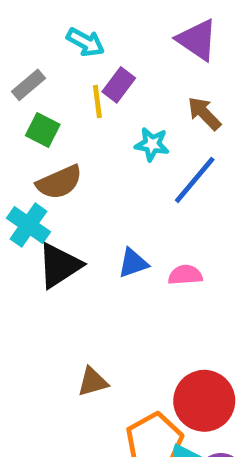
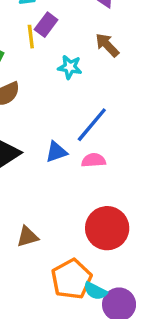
blue line: (195, 180) -> (92, 125), moved
red circle: (204, 401) -> (107, 228), moved

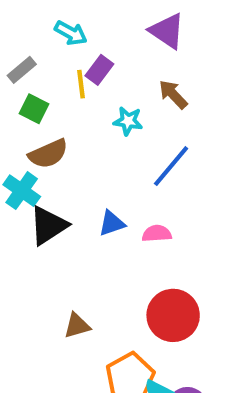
blue line: (92, 125) -> (171, 166), moved

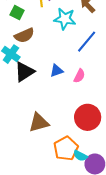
cyan star: (128, 121) -> (65, 19), size x1.5
pink semicircle: (157, 234) -> (79, 76), turned 120
brown triangle: (77, 326) -> (39, 122), size x1.5

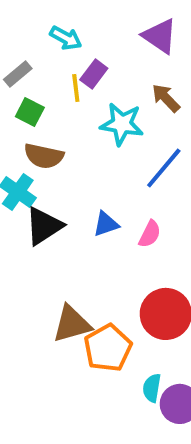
brown semicircle: (24, 35) -> (44, 156), turned 36
orange pentagon: (66, 148) -> (108, 348), moved
cyan semicircle: (80, 156) -> (152, 388), turned 72

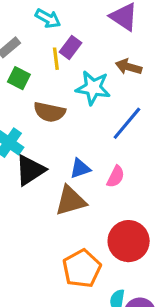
brown arrow: (166, 98) -> (129, 67), turned -30
brown semicircle: (44, 156) -> (50, 112), moved
brown triangle: (72, 324) -> (70, 201), moved

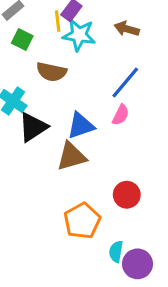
cyan star: (93, 88) -> (79, 35), moved
blue triangle: (80, 168) -> (81, 126), size x1.4
pink semicircle: (116, 177) -> (121, 115), moved
red circle: (129, 241) -> (127, 195), size x0.7

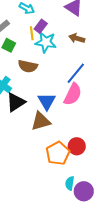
pink semicircle: (121, 115) -> (73, 94), size x1.6
blue triangle: (81, 126) -> (47, 101), turned -42
orange pentagon: (82, 221) -> (58, 153), moved

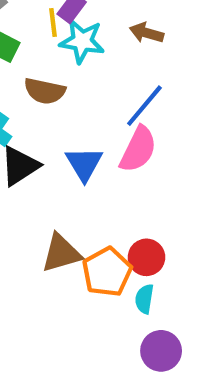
brown triangle: (41, 121) -> (61, 253), moved
cyan semicircle: (70, 183) -> (144, 299), moved

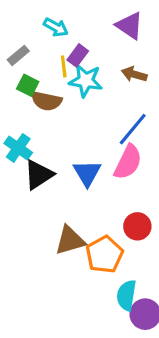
brown semicircle: (45, 91) -> (46, 101), moved
red circle: (146, 257) -> (137, 226), moved
cyan semicircle: (144, 299) -> (126, 295), moved, size x1.4

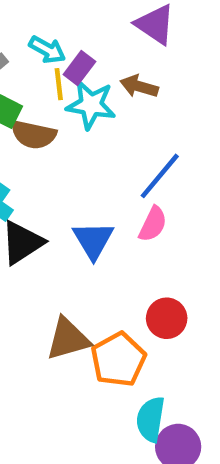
cyan arrow: (56, 27) -> (47, 50), moved
brown arrow: (134, 74) -> (139, 86), moved
pink semicircle: (128, 162) -> (153, 224), size x0.7

